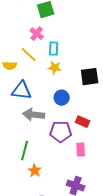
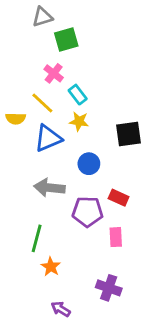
cyan rectangle: (54, 49) -> (78, 95), turned -40
blue triangle: (22, 91) -> (48, 138), moved, turned -30

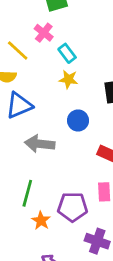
yellow line: (42, 103) -> (18, 51), moved
blue triangle: (48, 138) -> (19, 105), moved
purple pentagon: (87, 212) -> (73, 207), moved

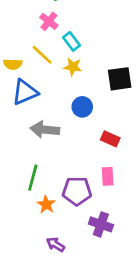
yellow line: (18, 51) -> (42, 55), moved

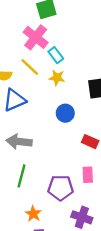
pink cross: (49, 21) -> (36, 37), size x1.5
gray arrow: (45, 130) -> (19, 142), moved
orange star: (46, 204) -> (33, 214), moved

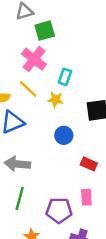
cyan rectangle: (56, 55) -> (65, 77), moved, turned 56

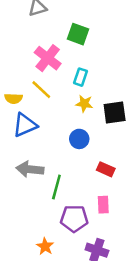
green square: (45, 31) -> (78, 34), moved, turned 36
yellow star: (55, 100) -> (84, 104), moved
green line: (20, 198) -> (56, 187), moved

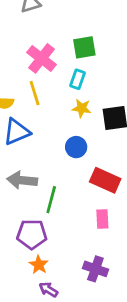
green square: (78, 34) -> (84, 47), moved, turned -30
yellow line: (41, 90) -> (35, 93), turned 30
red rectangle: (106, 169) -> (105, 180), size x1.5
purple pentagon: (74, 219) -> (32, 234), moved

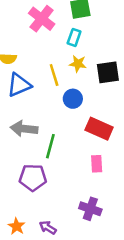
yellow line: (35, 93) -> (54, 75), moved
orange star: (39, 265) -> (17, 226), moved

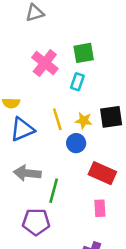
yellow star: (78, 64) -> (84, 121), moved

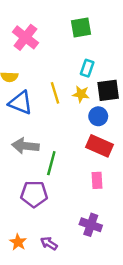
pink cross: (45, 63) -> (25, 37), moved
cyan rectangle: (77, 82) -> (87, 68), moved
blue triangle: (22, 129) -> (21, 103), turned 45
blue circle: (76, 143) -> (98, 116), moved

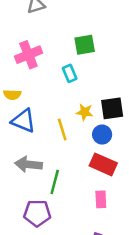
pink cross: (25, 37) -> (28, 55), turned 30
cyan rectangle: (87, 68) -> (70, 73), moved, turned -42
yellow line: (55, 93) -> (62, 130), moved

